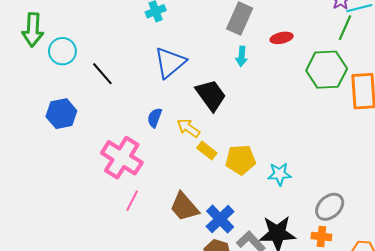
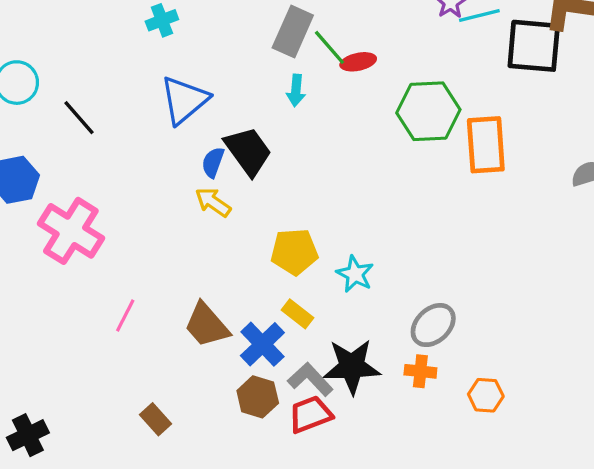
green line: (345, 28) -> (329, 47), moved, turned -65
blue semicircle: (155, 118) -> (213, 162), moved
yellow rectangle: (207, 150) -> (298, 314), moved
pink cross: (122, 158) -> (71, 231), moved
cyan star: (279, 174) -> (355, 274), turned 30

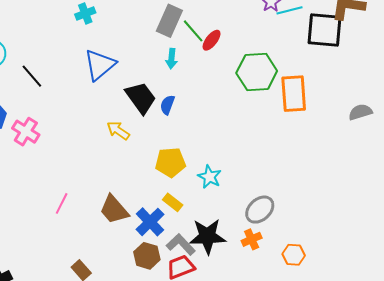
red ellipse: (358, 62) -> (212, 40), turned -40
blue semicircle: (213, 162) -> (167, 105), moved
pink cross: (71, 231) -> (26, 132), moved, size x0.7
orange cross: (420, 371) -> (252, 239), turned -30

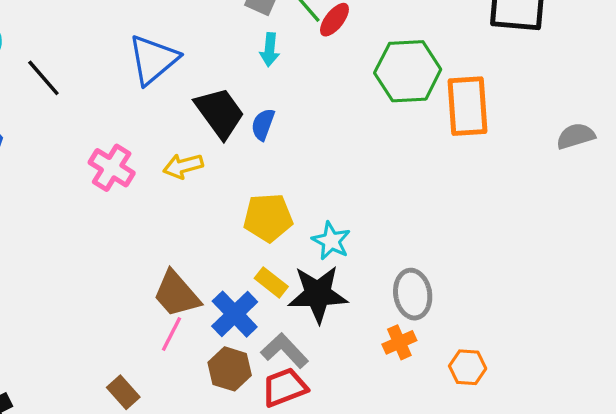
yellow arrow: (118, 131) -> (183, 166), turned -50
pink cross: (26, 132) -> (112, 168), moved
pink line: (62, 203) -> (171, 334), moved
gray ellipse: (260, 210) -> (413, 294), turned -56
black star: (207, 236) -> (318, 294), moved

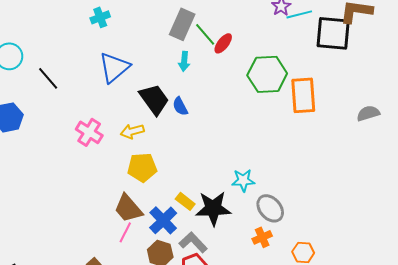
blue semicircle: (263, 124) -> (180, 106), turned -48
yellow pentagon: (268, 218) -> (142, 167), moved
cyan star: (331, 241) -> (243, 180), moved, turned -30
gray ellipse: (413, 294) -> (270, 208), turned -32

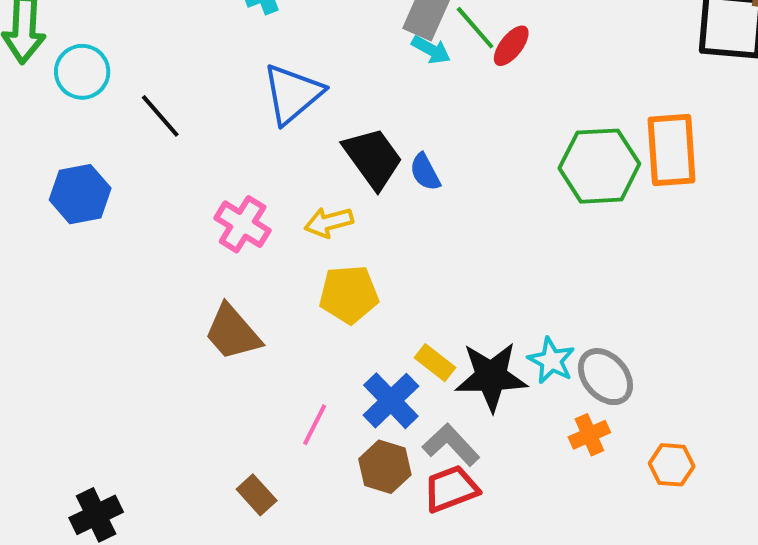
cyan arrow: (184, 61) -> (431, 50), moved, turned -66
green hexagon: (267, 74) -> (599, 166), moved
cyan star: (243, 180) -> (551, 361), moved, turned 30
brown trapezoid: (128, 208) -> (232, 332), moved

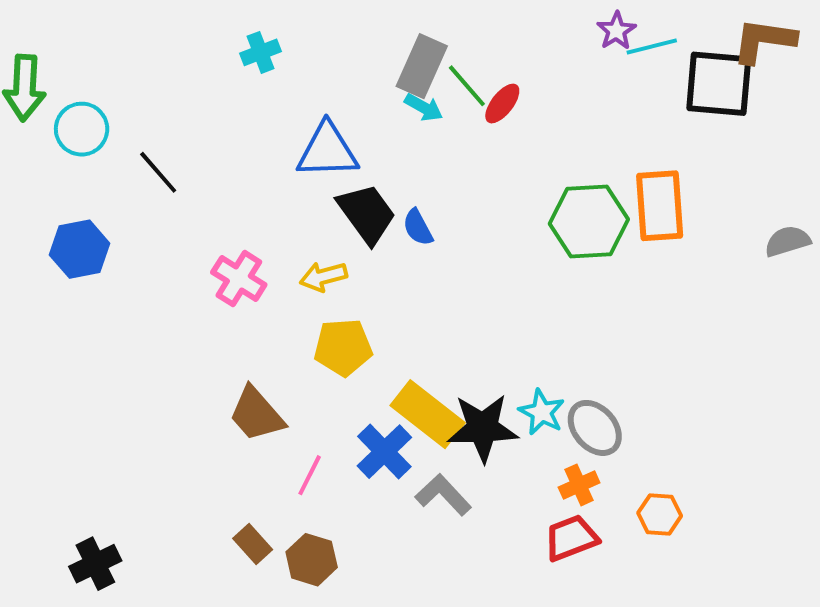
blue triangle: (293, 94) -> (327, 151), moved, turned 38
brown trapezoid: (232, 332) -> (257, 414), moved
yellow rectangle: (435, 363) -> (428, 414), size x1.8
brown hexagon: (385, 467) -> (312, 560), moved
red trapezoid: (451, 489) -> (571, 538), moved

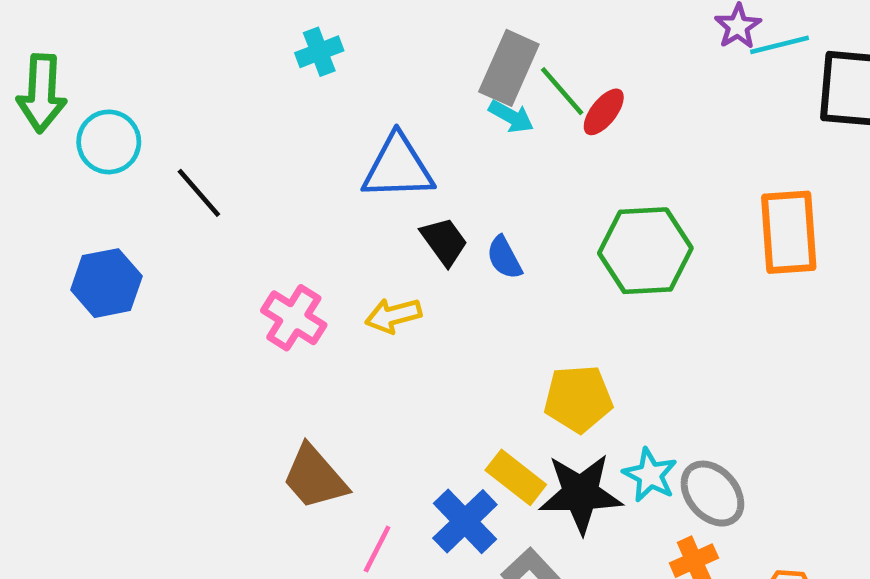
black trapezoid: (367, 214) -> (444, 241), size x0.7
green hexagon: (589, 221) -> (645, 251), moved
yellow pentagon: (343, 347) -> (578, 399), moved
yellow rectangle: (428, 414) -> (516, 477), size x0.7

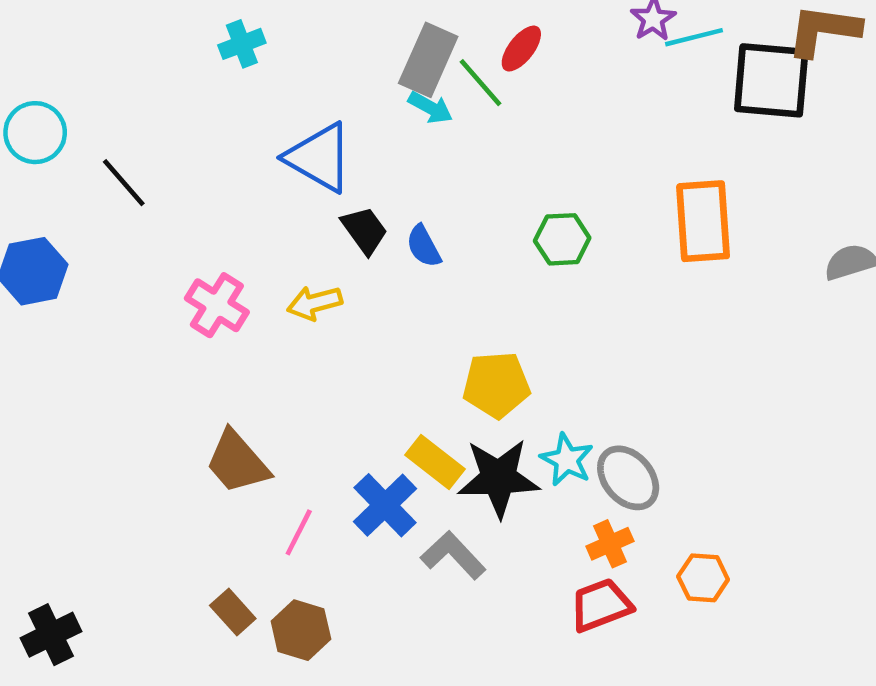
red ellipse: (604, 112) -> (521, 49), moved
blue triangle: (398, 167) -> (319, 158), turned 32
green hexagon: (645, 251) -> (562, 239), size x0.6

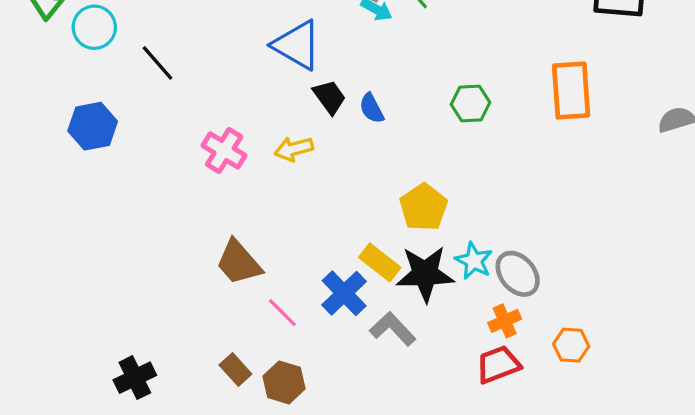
yellow pentagon: (496, 385) -> (424, 207), turned -30
pink line: (299, 532) -> (282, 313), turned -72
black cross: (51, 635) -> (135, 378), moved

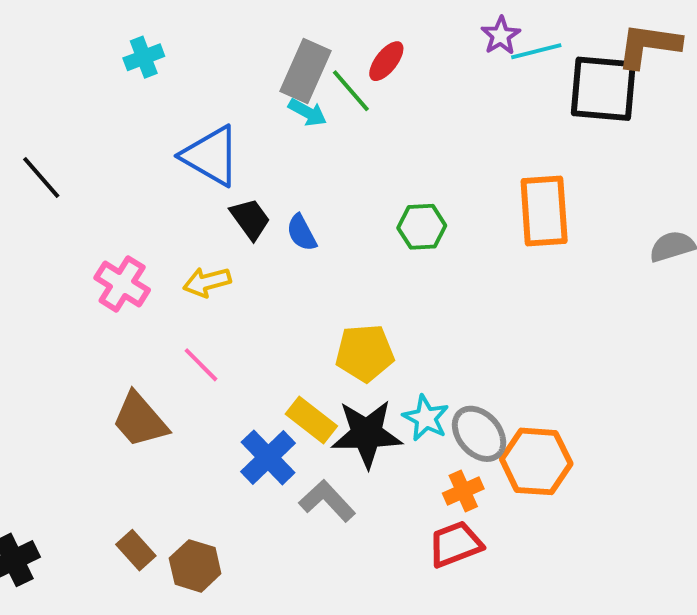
yellow pentagon: (424, 207) -> (365, 353), turned 30
pink line: (282, 313) -> (201, 365), moved
orange hexagon: (571, 345) -> (536, 461), moved, size x1.6

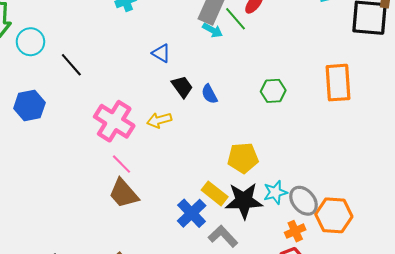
blue triangle: (211, 156) -> (161, 53), size x0.6
pink cross: (122, 284) -> (114, 121), size x1.4
pink line: (201, 365) -> (121, 164), moved
cyan star: (426, 418) -> (275, 192), turned 30

